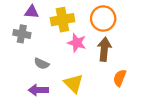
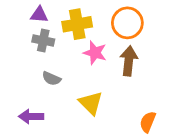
gray cross: (22, 34) -> (43, 41), moved
orange semicircle: (120, 78) -> (148, 122), moved
purple arrow: (38, 90) -> (31, 116), moved

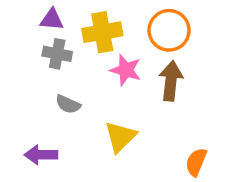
yellow triangle: (91, 103) -> (120, 137), turned 30

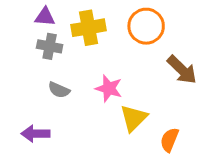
pink star: (126, 70) -> (109, 88), moved
brown arrow: (171, 81) -> (182, 70), moved, turned 128
yellow triangle: (120, 137) -> (134, 118), moved

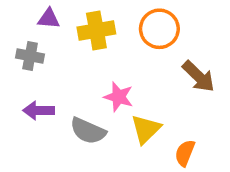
gray cross: (50, 46) -> (30, 56), moved
gray semicircle: (59, 90) -> (88, 131), moved, size x1.5
purple arrow: (36, 134) -> (39, 110), moved

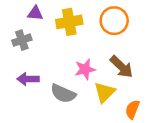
gray cross: (30, 56) -> (22, 40), turned -30
brown arrow: (198, 76) -> (121, 67), moved
pink star: (119, 97) -> (85, 69), turned -30

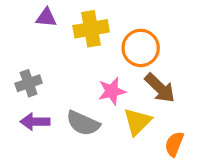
orange circle: (114, 21) -> (141, 48), moved
gray cross: (22, 40) -> (29, 83), moved
purple arrow: (28, 79) -> (35, 122), moved

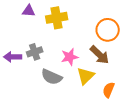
orange circle: (141, 48) -> (108, 30), moved
gray cross: (29, 83) -> (35, 52), moved
purple arrow: (35, 122) -> (13, 57), moved

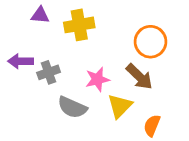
purple arrow: (13, 57) -> (21, 61), moved

